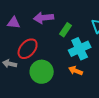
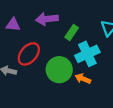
green circle: (42, 72) -> (59, 70), moved

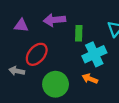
green rectangle: (72, 33) -> (79, 33), turned -32
green circle: (59, 70) -> (56, 84), moved

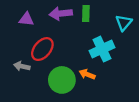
green rectangle: (79, 33) -> (86, 14), moved
orange arrow: (90, 79) -> (87, 74), moved

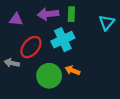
cyan cross: (102, 49) -> (63, 40), moved

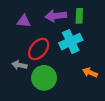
orange arrow: (72, 70) -> (90, 73), moved
green circle: (49, 76) -> (44, 78), moved

